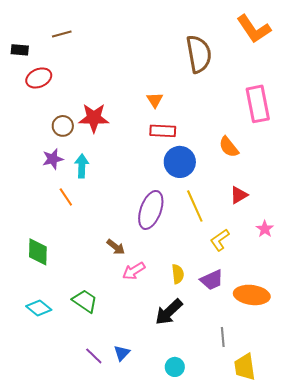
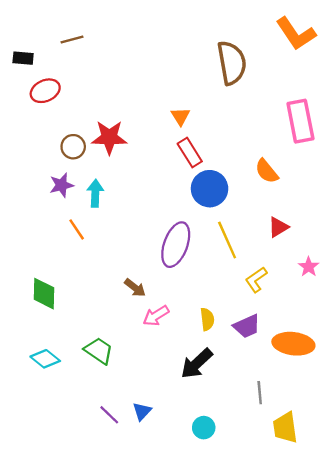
red rectangle: (163, 131) -> (190, 153), turned 55

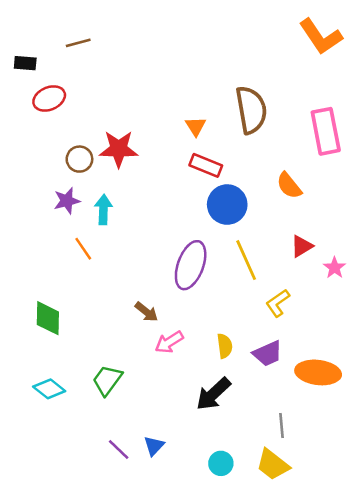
brown semicircle: (232, 63) -> (251, 110), moved
red rectangle: (190, 153) -> (206, 165), turned -36
pink star: (309, 267) -> (335, 268), moved
green trapezoid: (99, 351) -> (107, 380), turned -88
yellow trapezoid: (285, 428) -> (273, 465), moved, turned -44

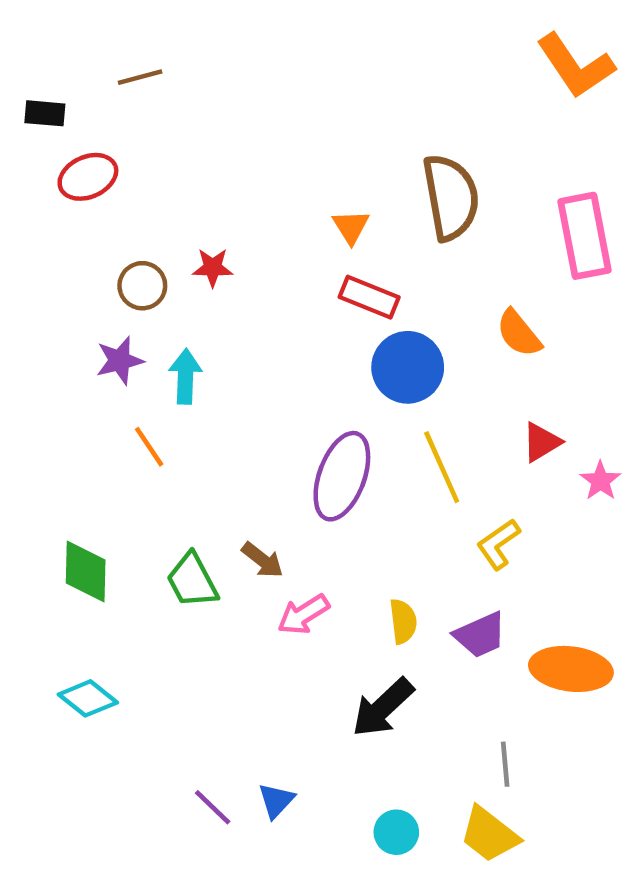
red star: (119, 149) -> (213, 268), size x0.6
green trapezoid: (107, 380) -> (192, 581), moved, turned -64

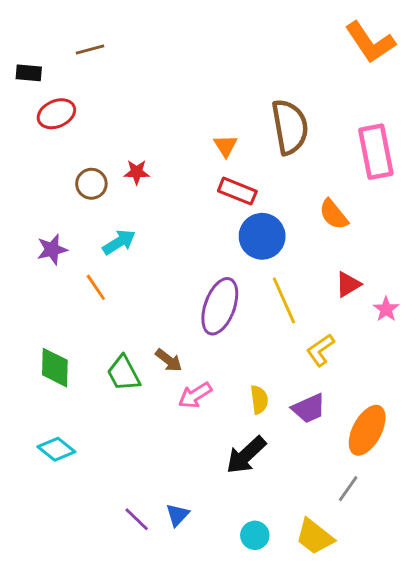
purple star: (120, 361) -> (52, 249), moved
cyan arrow: (185, 376) -> (119, 242), turned 56
orange ellipse: (571, 669) -> (367, 430), turned -69
gray line: (505, 764) -> (348, 489), moved, turned 40

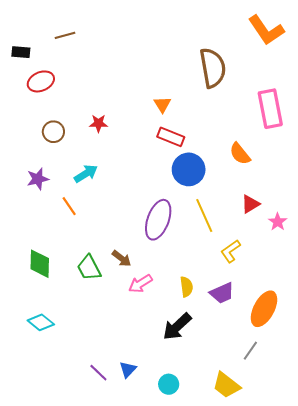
brown semicircle: (290, 127) -> (213, 68), moved
brown circle: (91, 184) -> (53, 132), moved
cyan circle: (255, 535) -> (169, 384), moved

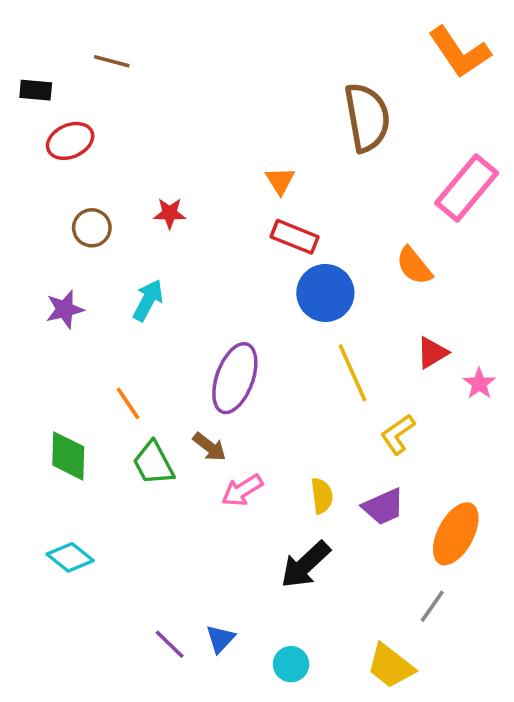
brown line: (65, 35) -> (112, 61), turned 30
pink rectangle: (270, 109) -> (467, 188), turned 51
cyan arrow: (86, 174) -> (148, 300), turned -30
orange line: (69, 206) -> (128, 403), moved
purple ellipse: (158, 220) -> (235, 378), moved

